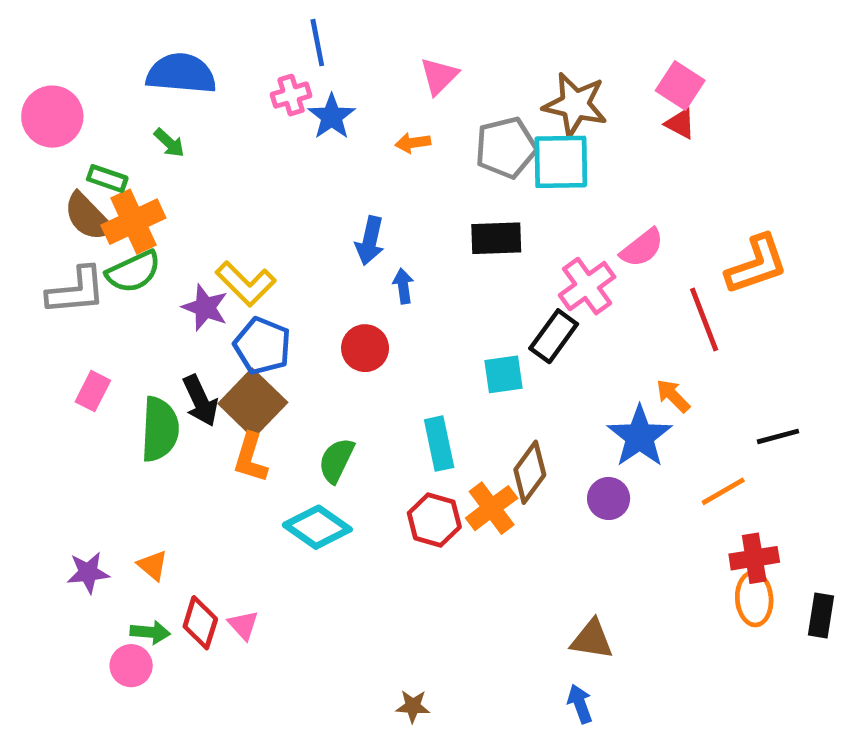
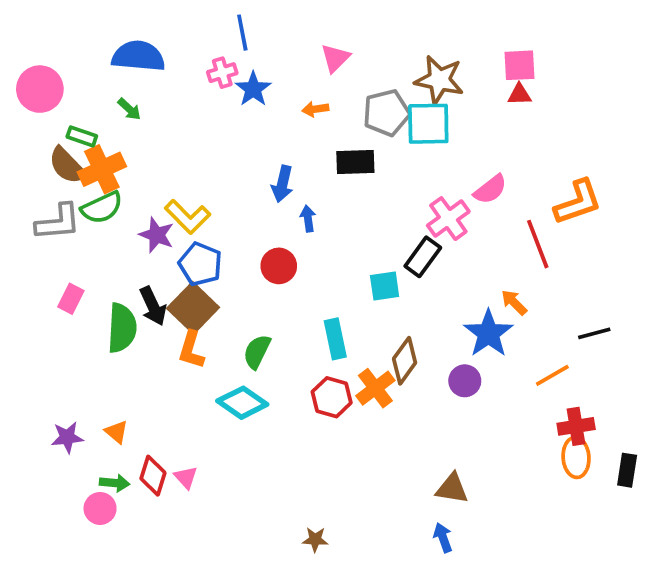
pink square: (680, 85) -> (519, 65), turned -36
red triangle: (680, 124) -> (519, 95), turned -30
black rectangle: (496, 238) -> (355, 162), moved

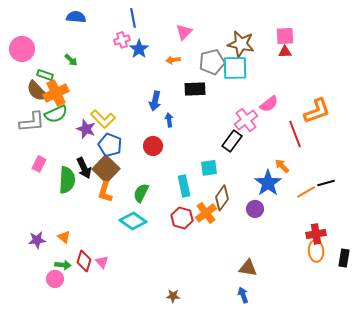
blue semicircle: (138, 56) -> (76, 17), moved, size x0.7
cyan square: (385, 286) -> (209, 168), moved
orange line: (552, 375) -> (306, 192), moved

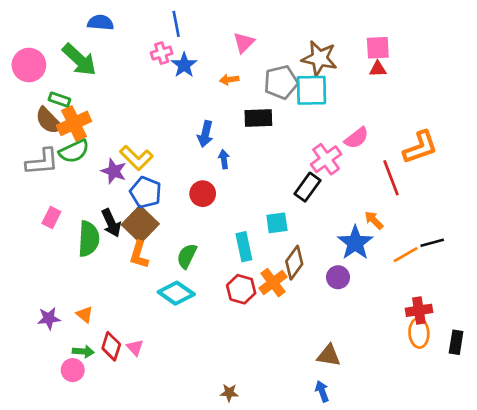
green arrow: (71, 60) -> (79, 60), moved, size x2.0

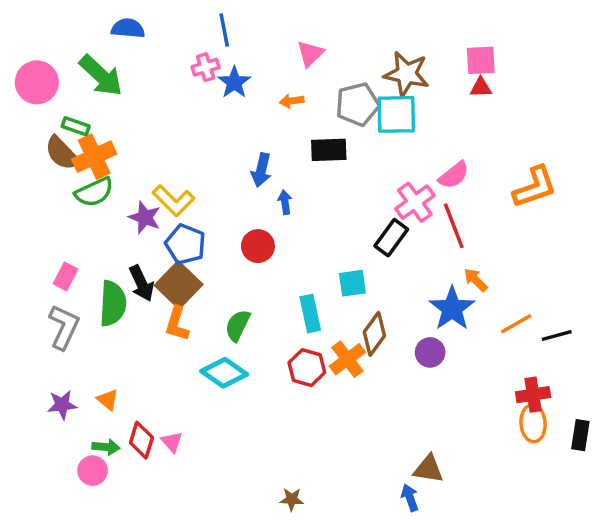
gray L-shape: (42, 162) -> (64, 327), moved, turned -60
red line: (391, 178) -> (454, 226), moved
black line: (432, 243) -> (557, 336), moved
brown triangle: (329, 356) -> (428, 469), moved

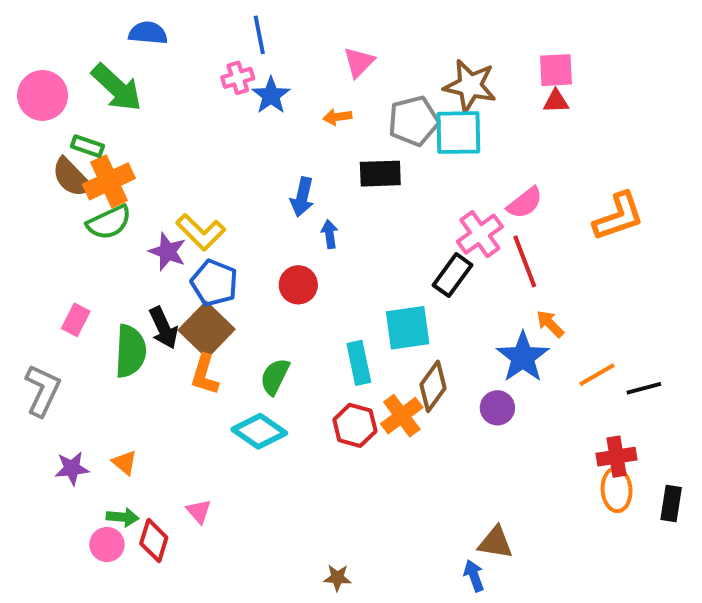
cyan square: (352, 283) -> (408, 328), size x1.4
gray L-shape: (64, 327) -> (43, 390), moved
red diamond: (141, 440) -> (154, 541), moved

